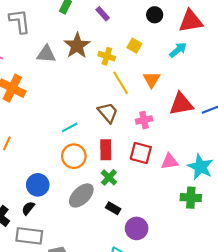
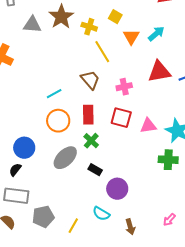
cyan arrow: (178, 50) -> (156, 34), moved
orange triangle: (151, 80) -> (131, 37), moved

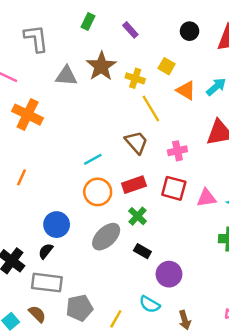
orange triangle: (131, 37) -> (186, 90), turned -30
red rectangle: (88, 115) -> (134, 185), turned 72

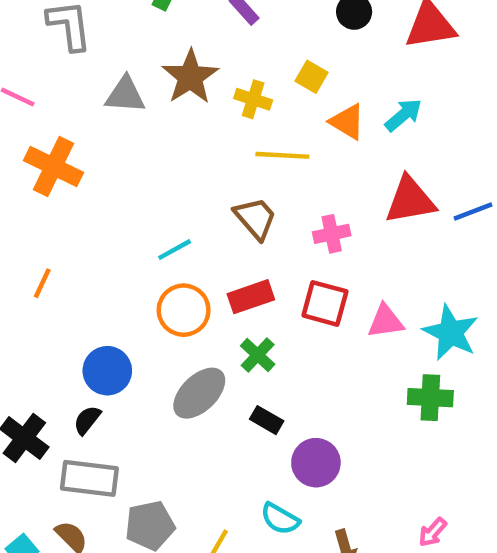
yellow line: (151, 108) -> (282, 155), turned -56

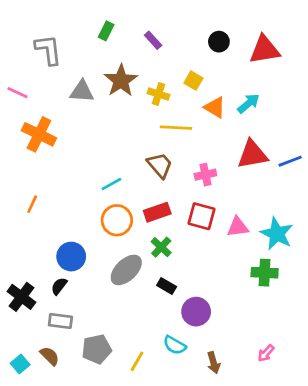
gray rectangle: (89, 478) -> (60, 321), size x0.7

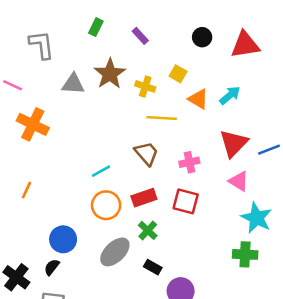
red triangle: (253, 154) -> (234, 143), turned -36
pink triangle: (238, 227) -> (239, 181), moved, turned 40

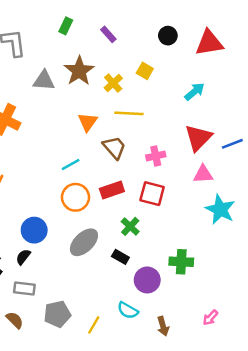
yellow cross: (145, 86) -> (113, 83), turned 30
orange triangle: (198, 99) -> (88, 122), moved, turned 35
pink triangle: (239, 181) -> (203, 174), turned -35
green cross: (148, 230) -> (130, 226), moved
green cross: (245, 254) -> (181, 262), moved

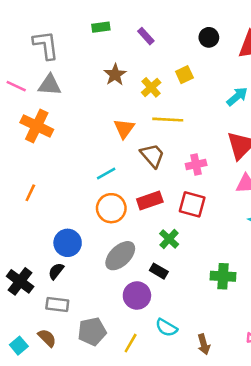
green rectangle: (66, 26) -> (101, 27), turned 56
brown star: (79, 71) -> (115, 75), size x0.7
yellow square: (145, 71) -> (184, 75), turned 35
gray triangle: (44, 81) -> (50, 85), moved
purple circle: (147, 280) -> (137, 296), moved

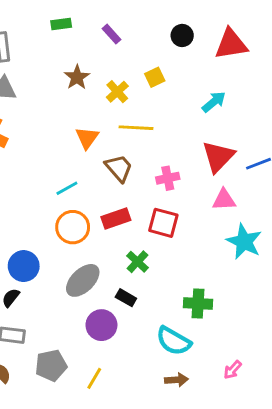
cyan semicircle: (166, 328) -> (174, 341), moved, size x1.4
brown arrow: (204, 344) -> (176, 380), turned -78

